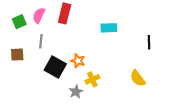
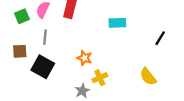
black line: (149, 42) -> (160, 38), turned 32
black square: (55, 67) -> (43, 67), moved

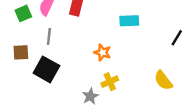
orange star: (84, 58) -> (102, 52), moved

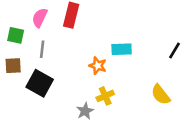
green square: (23, 13) -> (16, 35), moved, turned 35
cyan rectangle: (129, 21) -> (122, 49), moved

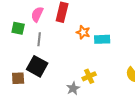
brown square: (13, 66) -> (18, 78), moved
orange star: (98, 66) -> (83, 32), moved

